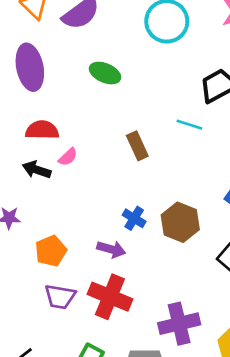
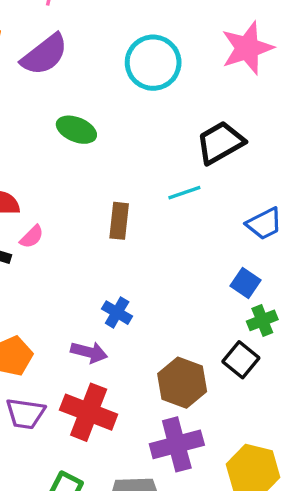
cyan line: (189, 125) -> (184, 193), turned -35
brown rectangle: (137, 146) -> (119, 221), turned 32
brown hexagon: (180, 222) -> (182, 383), moved

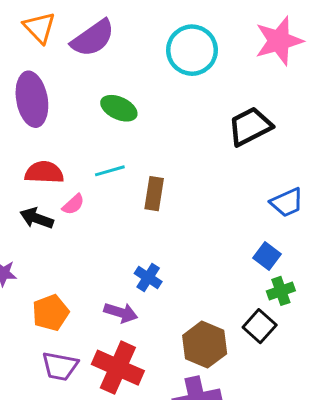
cyan line: (184, 193) -> (110, 171), moved

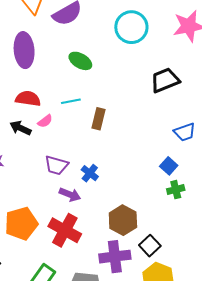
orange pentagon: (51, 313) -> (21, 223), moved, size x1.4
black square: (260, 326) -> (150, 246), moved
purple trapezoid: (60, 366) -> (56, 165), moved

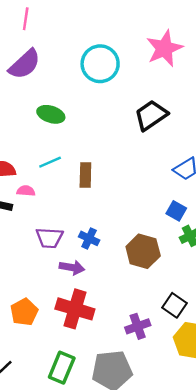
pink semicircle: (45, 121) -> (26, 191), turned -126
brown hexagon: (123, 220) -> (143, 251), moved
orange pentagon: (21, 223) -> (24, 312), size x0.7
purple cross: (115, 257) -> (138, 326), size x0.7

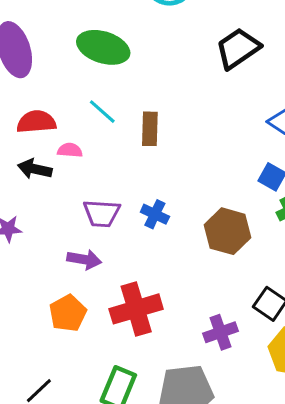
green ellipse: (51, 114) -> (103, 47), size x1.4
cyan line: (50, 162) -> (102, 112), turned 65
purple arrow: (72, 267) -> (84, 259), moved
red cross: (75, 309) -> (136, 309), turned -33

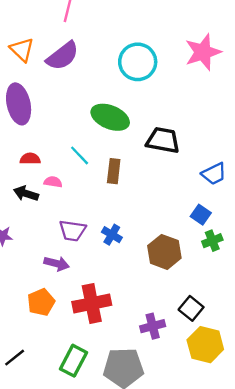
green ellipse: (103, 47) -> (110, 117), moved
black trapezoid: (238, 48) -> (163, 140), moved, turned 40
red semicircle: (36, 122) -> (30, 159), size x0.7

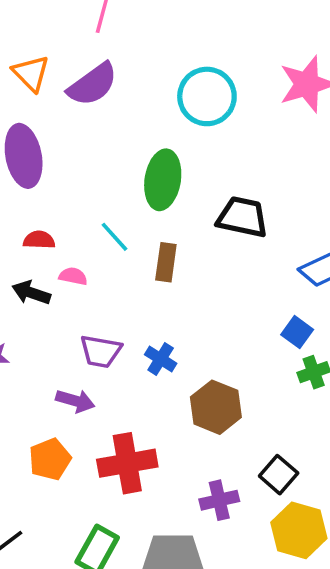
green ellipse: (110, 117) -> (163, 180), turned 75
brown hexagon: (164, 252) -> (216, 407), moved

